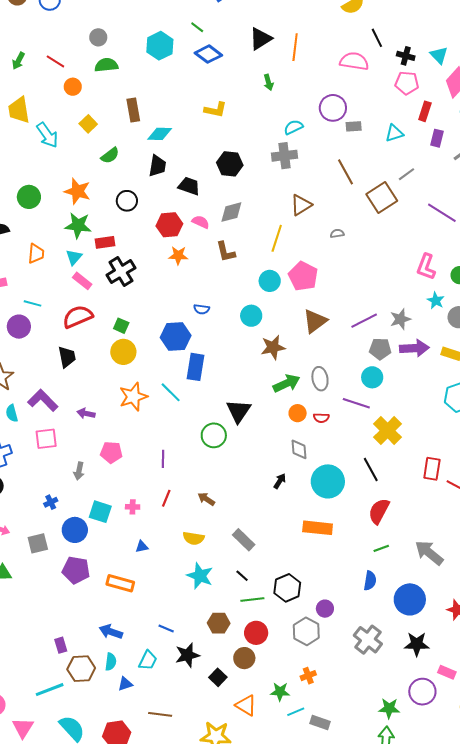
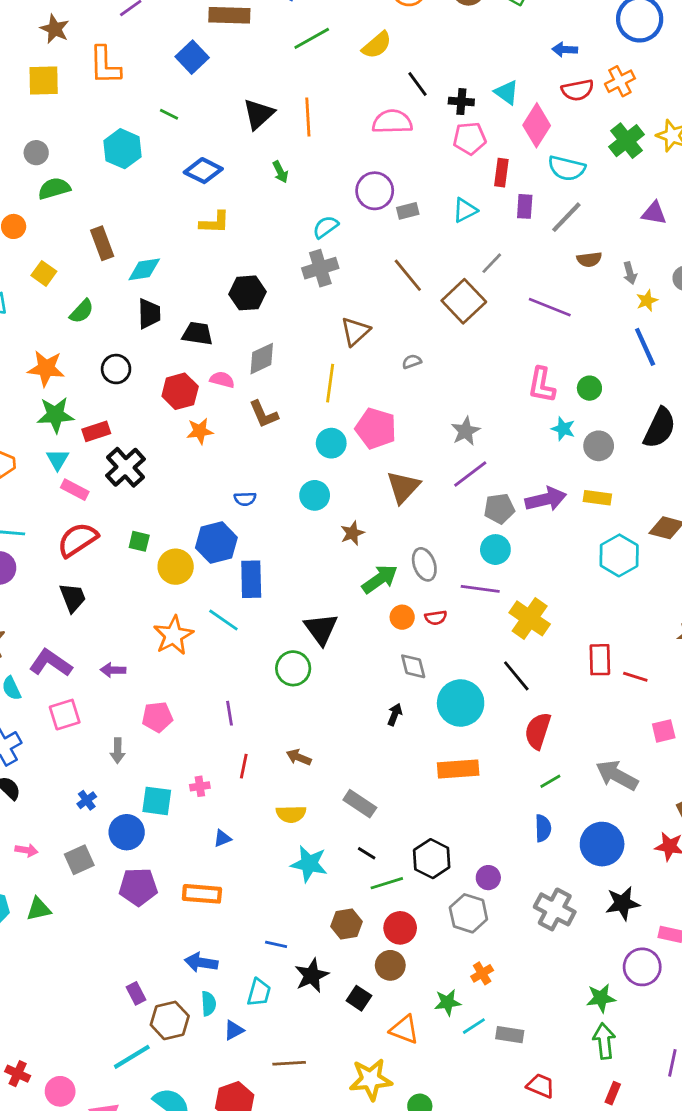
blue diamond: (208, 54) -> (203, 171), moved
gray star: (400, 319) -> (466, 431), moved
brown star: (273, 347) -> (352, 533), size x0.7
yellow circle: (123, 352) -> (176, 567), moved

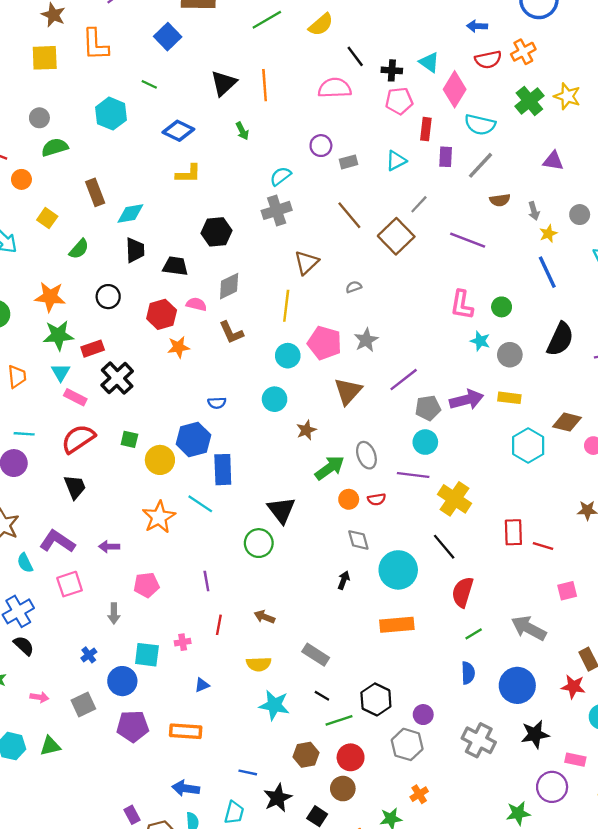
purple circle: (375, 191) -> (321, 146), size x0.7
gray star: (466, 431) -> (366, 340), moved

